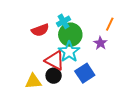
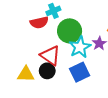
cyan cross: (63, 21) -> (53, 11), moved
cyan star: (69, 52) -> (80, 47), moved

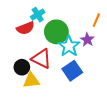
black circle: (47, 71) -> (22, 67), moved
yellow triangle: (26, 74) -> (31, 80), moved

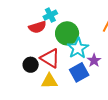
purple star: (87, 40) -> (94, 60), moved
yellow triangle: (31, 80) -> (49, 81), moved

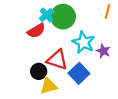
green circle: (67, 33) -> (63, 17), moved
blue square: (79, 72) -> (79, 73), moved
yellow triangle: (49, 81) -> (49, 86), moved

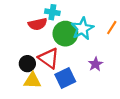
cyan cross: (47, 15) -> (52, 12), turned 32
green circle: (63, 17) -> (65, 34), moved
cyan star: (84, 42) -> (82, 29), moved

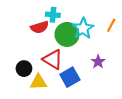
black circle: (27, 64) -> (24, 69), moved

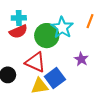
cyan cross: (53, 15) -> (19, 18), moved
yellow triangle: (39, 82) -> (40, 86), moved

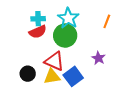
cyan star: (62, 28) -> (68, 18), moved
yellow triangle: (40, 86) -> (52, 76), moved

